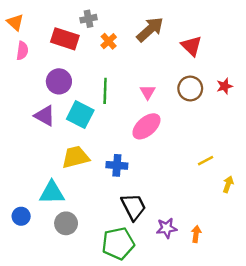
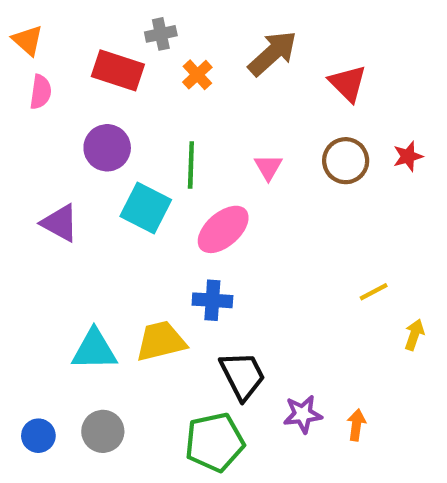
purple triangle: (45, 116) -> (60, 223), moved
pink ellipse: (146, 126) -> (223, 229), moved
yellow trapezoid: (76, 157) -> (161, 341), moved
blue circle: (21, 216) -> (38, 436), moved
gray circle: (66, 223) -> (103, 431), moved

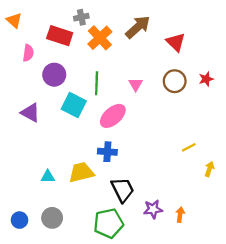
orange cross: (197, 75) -> (100, 38), size x1.6
pink semicircle: (41, 92) -> (28, 53), moved
cyan triangle: (94, 350) -> (48, 177), size x0.6

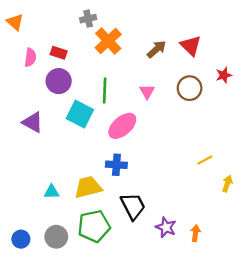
brown arrow: (138, 27) -> (157, 49), moved, size x0.7
red rectangle: (60, 36) -> (59, 53), moved, size x0.6
red star: (206, 79) -> (224, 75), moved
purple star: (153, 209) -> (166, 227), turned 30
green pentagon: (108, 223) -> (94, 226), moved

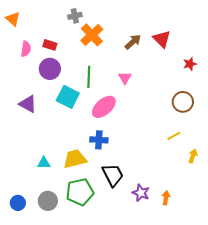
brown circle: (190, 88) -> (183, 102), moved

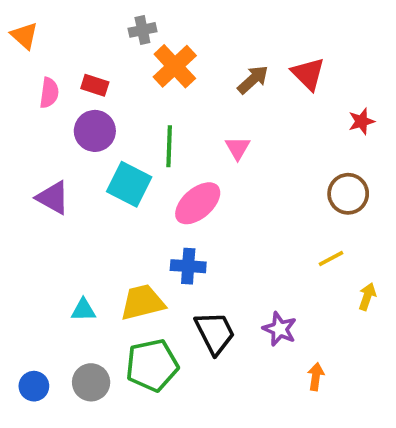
purple star: (141, 193) -> (280, 329), moved

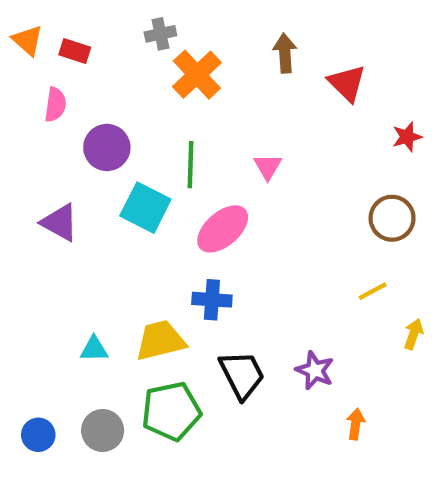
brown arrow: (253, 79) -> (285, 53), moved, turned -52
red rectangle: (95, 85) -> (75, 51), moved

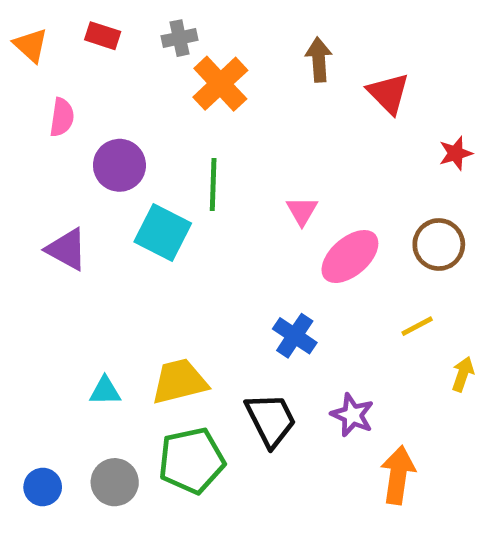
red rectangle: (75, 51) -> (103, 36), moved
pink triangle: (268, 167) -> (302, 211), moved
pink ellipse: (223, 229) -> (350, 257), moved
blue cross: (212, 300) -> (295, 336), moved, turned 30
orange arrow: (356, 424) -> (398, 475), size x1.6

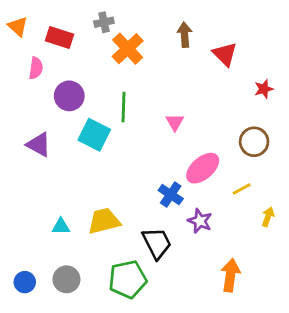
red rectangle: (103, 36) -> (60, 38), moved, size x1.4
pink ellipse: (350, 257) -> (203, 168), moved
purple star: (352, 415) -> (200, 221), moved
green pentagon: (191, 461) -> (128, 279), moved

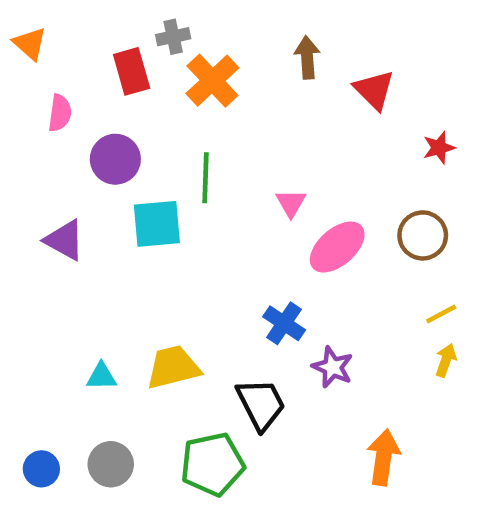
red rectangle: (60, 38) -> (132, 71), moved, turned 56
cyan square: (94, 135) -> (157, 224), turned -32
pink ellipse: (203, 168) -> (337, 247), moved
yellow line: (242, 189) -> (441, 314), moved

